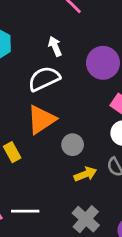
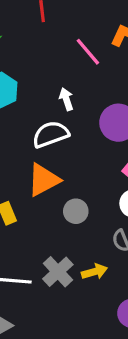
yellow arrow: (85, 174) -> (94, 272), moved
gray cross: (86, 219) -> (58, 272), moved

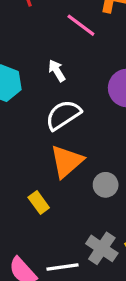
white arrow: (66, 99) -> (57, 71), moved

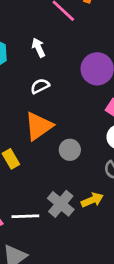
white semicircle: (63, 115) -> (40, 86), size x0.6

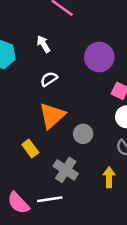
yellow arrow: (92, 200) -> (109, 177), turned -60
gray cross: (61, 204) -> (66, 170), moved

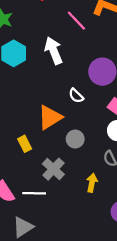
white arrow: (43, 44) -> (54, 51), size x1.6
white semicircle: (49, 79) -> (76, 96), moved, turned -112

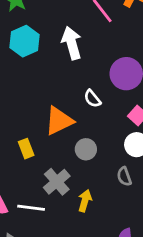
yellow arrow: (92, 183) -> (85, 201), moved

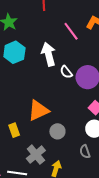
white semicircle: (92, 99) -> (66, 72), moved

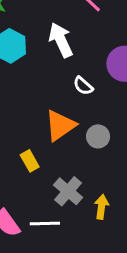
white semicircle: (66, 72) -> (83, 86), moved
gray circle: (57, 131) -> (98, 136), moved

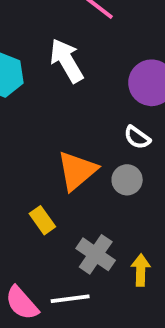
white semicircle: (83, 86) -> (137, 137), moved

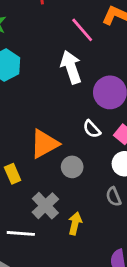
white arrow: (67, 61) -> (71, 67), moved
gray circle: (127, 180) -> (72, 167), moved

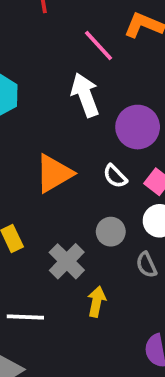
orange triangle: (44, 144) -> (54, 173), moved
gray circle: (72, 167) -> (111, 232), moved
gray cross: (45, 206) -> (67, 261), moved

